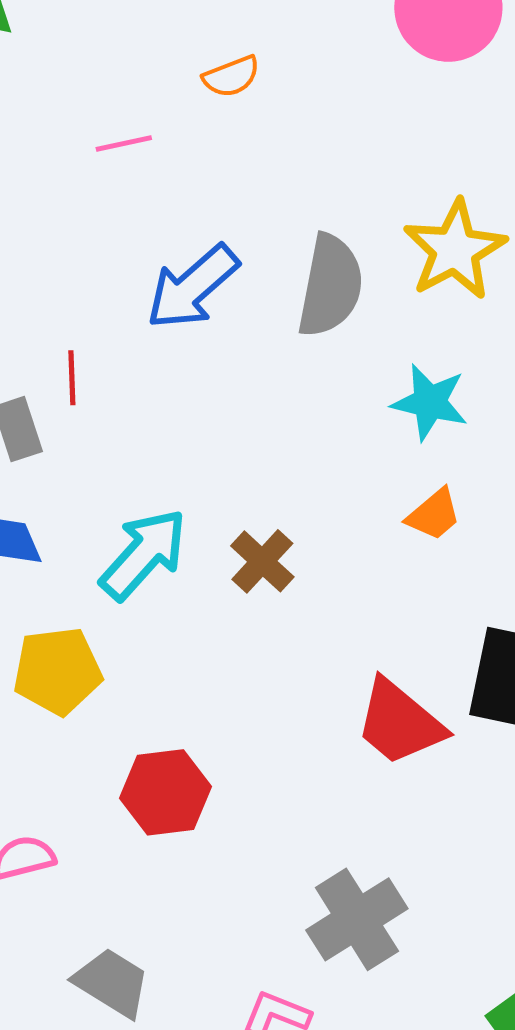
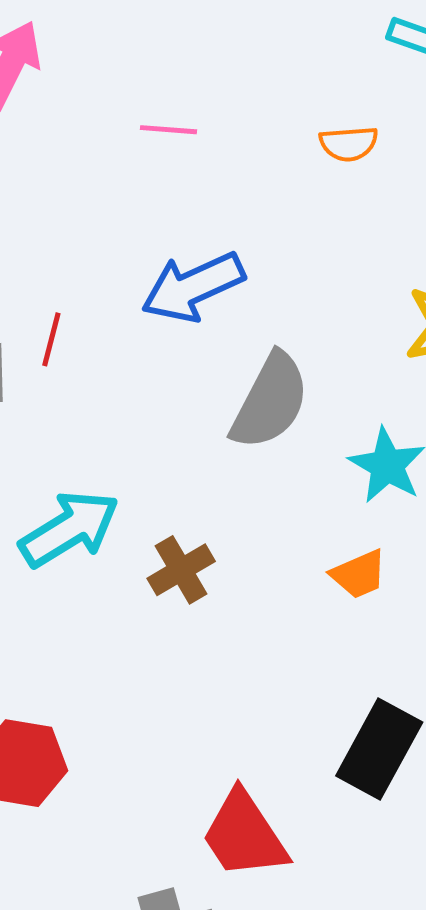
orange semicircle: (231, 76) -> (349, 144), moved
gray semicircle: (330, 286) -> (270, 401), moved
red trapezoid: (400, 722) -> (244, 835), moved

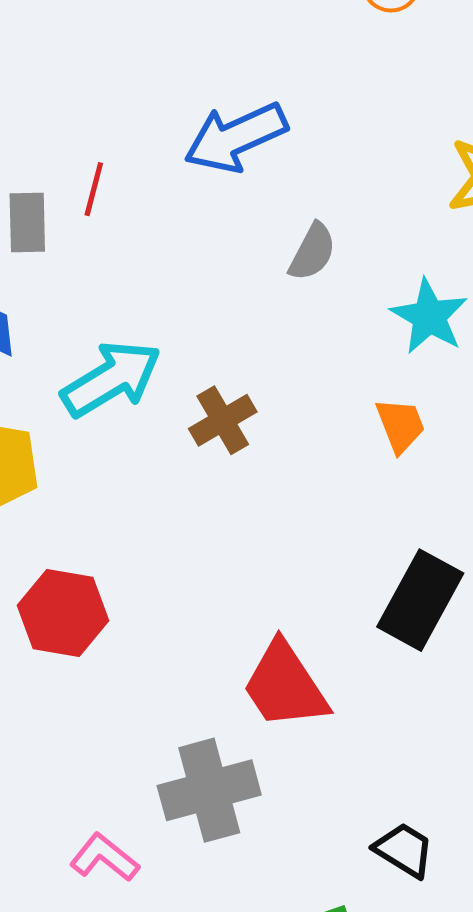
gray semicircle: (270, 401) -> (312, 252), size x0.6
orange trapezoid: (359, 574) -> (400, 425), turned -88

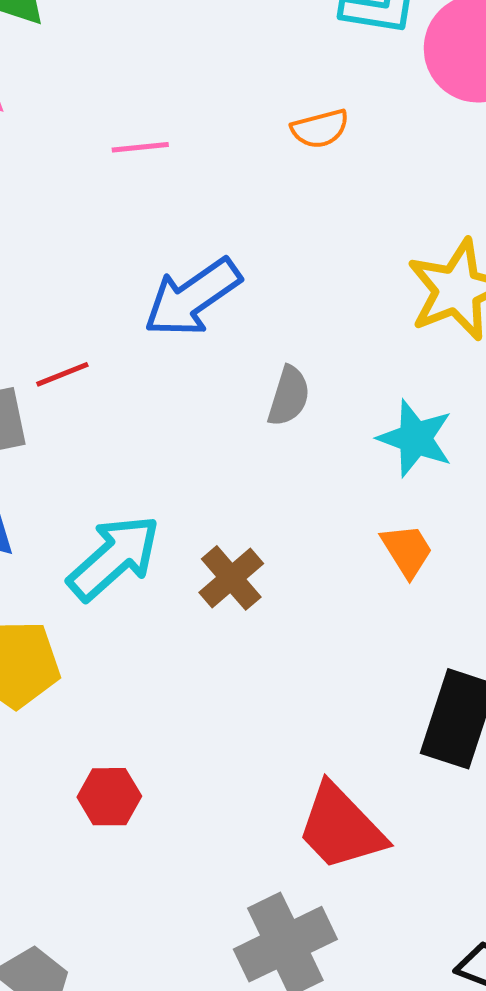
red line: (94, 189) -> (62, 374), turned 64
red hexagon: (63, 613) -> (109, 797), size x0.7

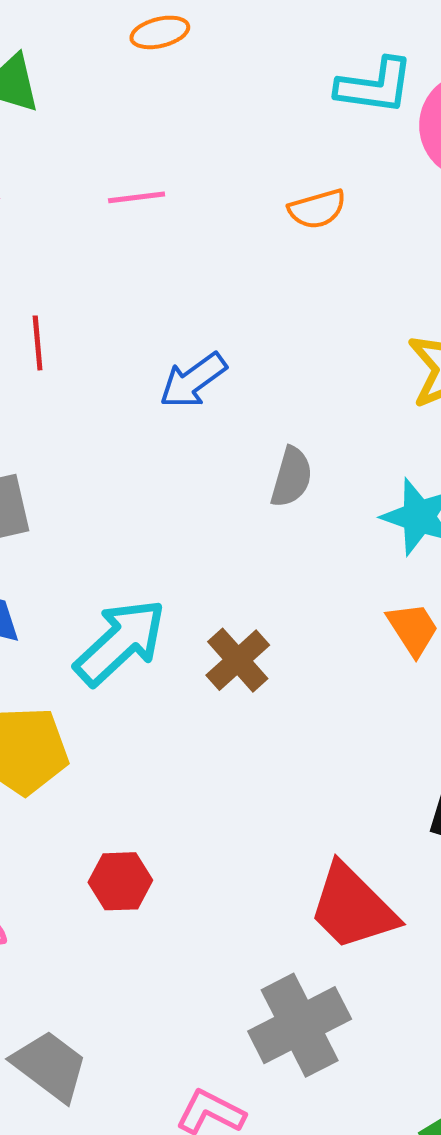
pink line: (140, 147) -> (137, 197), moved
blue arrow: (192, 297) -> (193, 380), size x0.7
red line: (62, 374) -> (38, 343), moved, turned -72

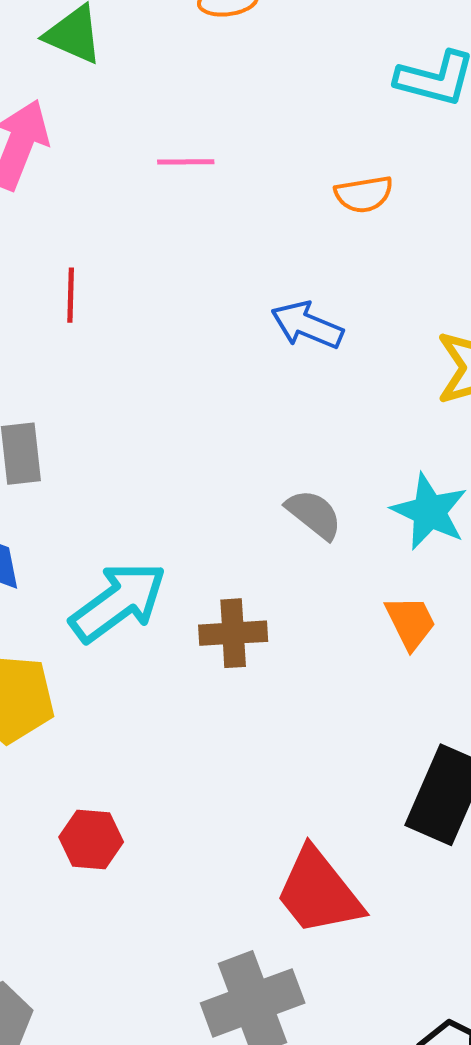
blue arrow: (193, 380) -> (307, 325), moved, turned 52
gray semicircle: (291, 477) -> (314, 514), moved, turned -74
brown cross: (238, 660) -> (233, 633), turned 32

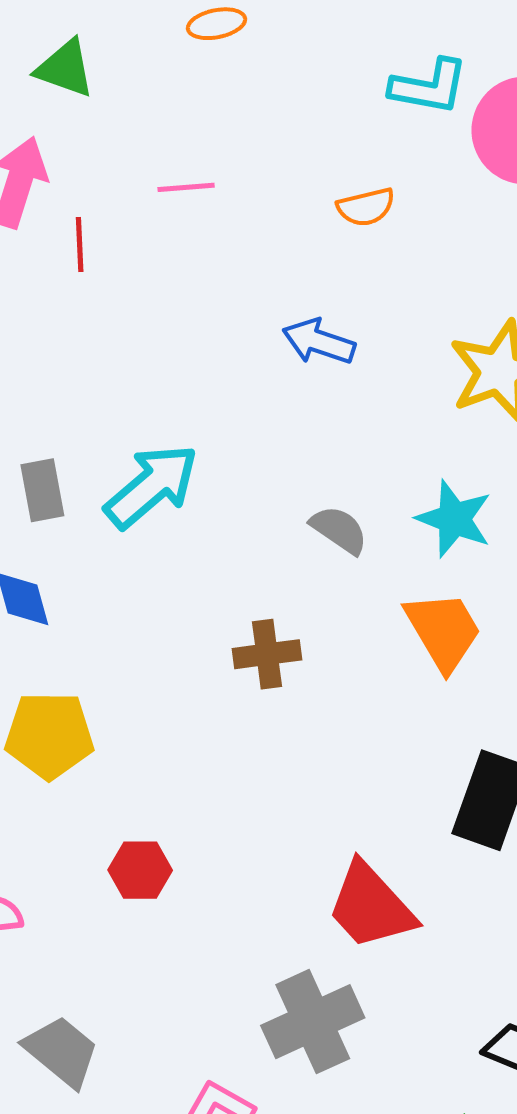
red line: (71, 295) -> (80, 245), moved
cyan arrow: (118, 602) -> (151, 486), moved
orange trapezoid: (411, 622) -> (443, 631), size x1.5

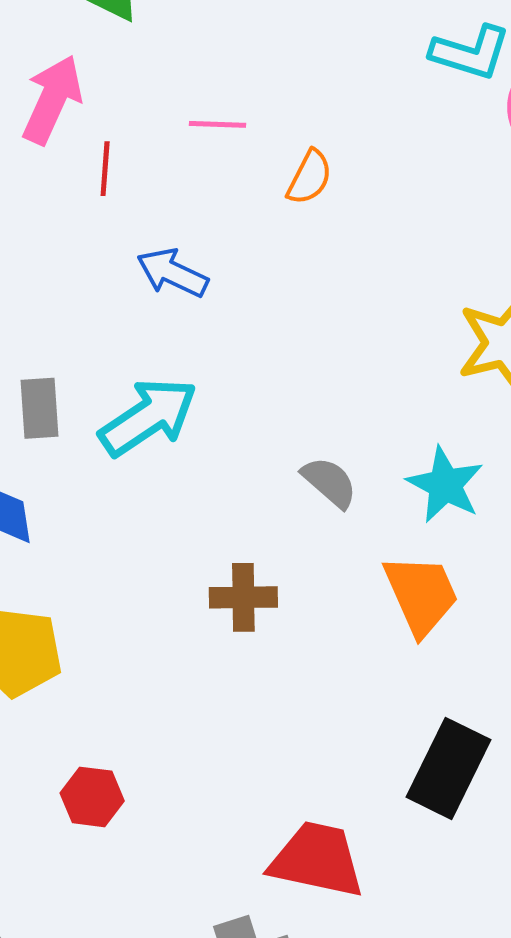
orange semicircle: (366, 207) -> (310, 177), moved, turned -56
blue arrow: (319, 342) -> (172, 273), moved
red trapezoid: (371, 906) -> (317, 860), turned 138

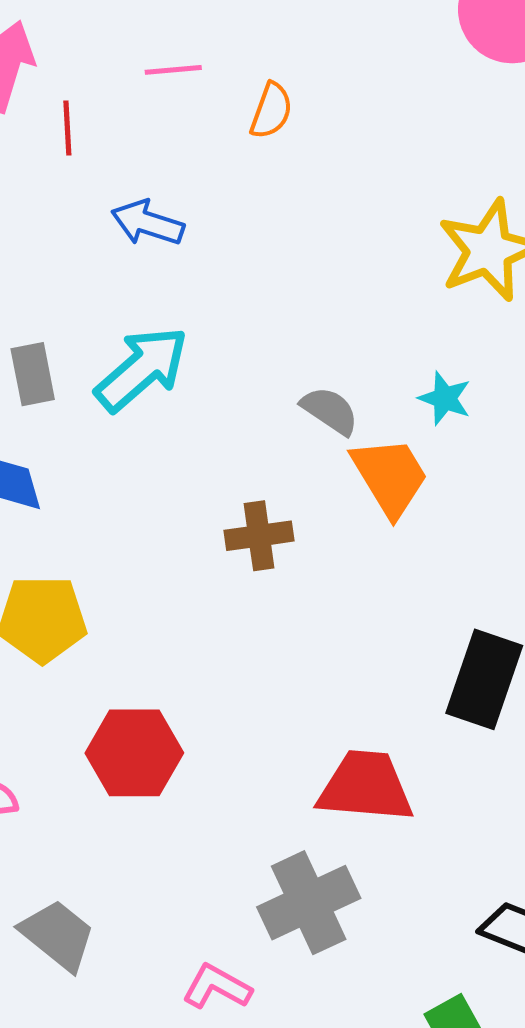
cyan star: (445, 485) -> (445, 398), size x0.7
orange trapezoid: (421, 595) -> (390, 476), moved
red hexagon: (92, 797) -> (134, 753), size x1.5

